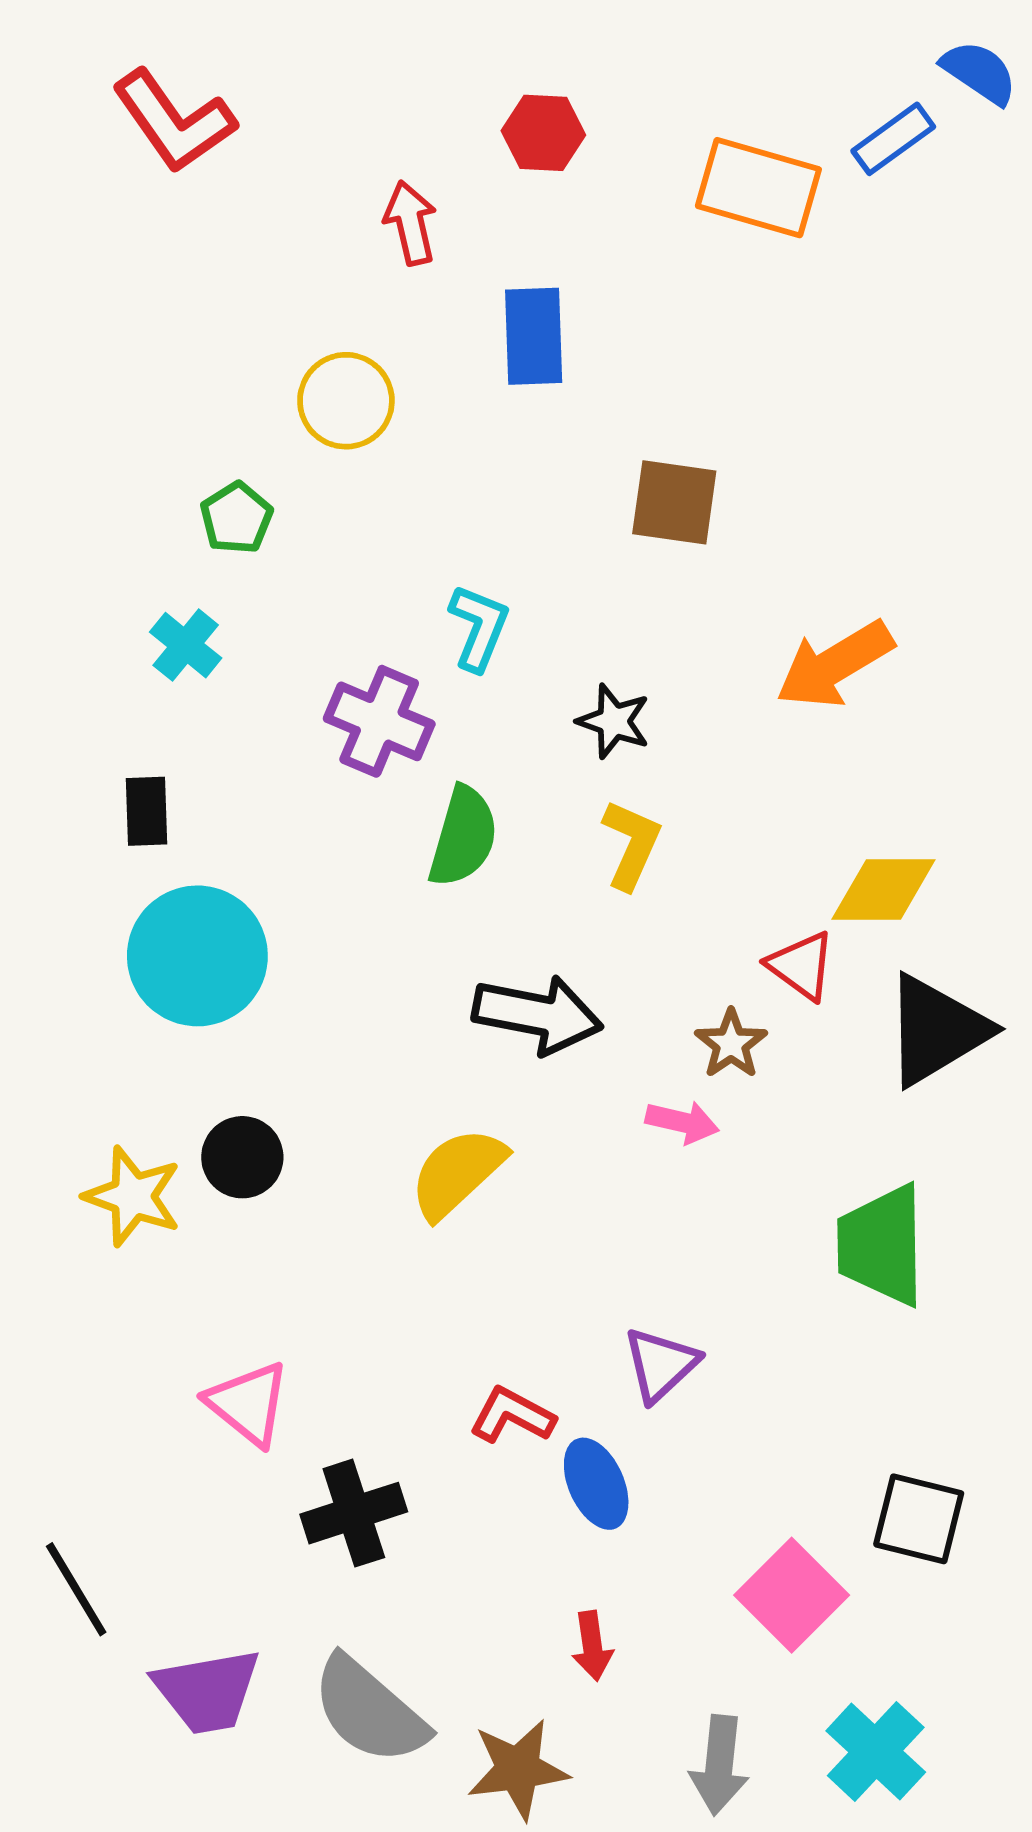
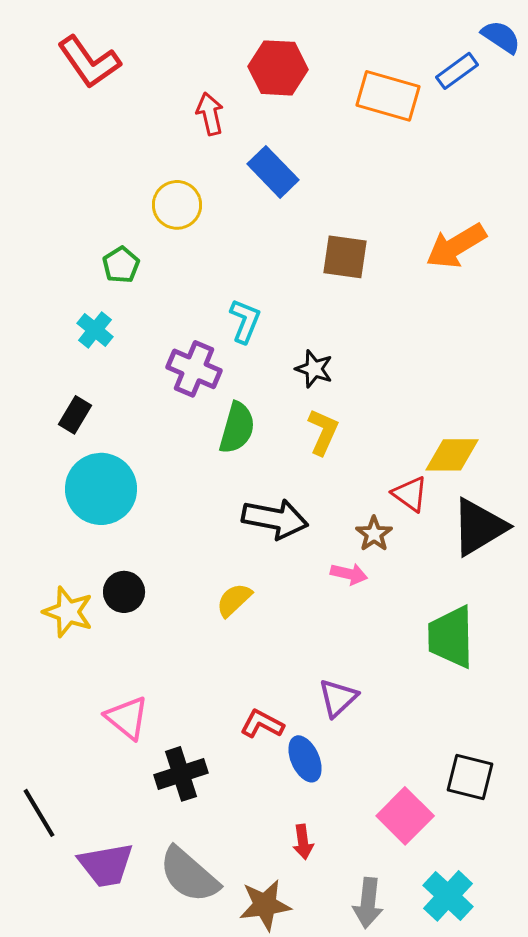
red hexagon: (543, 133) -> (278, 68), size x1.4
blue rectangle: (534, 336) -> (273, 172), turned -42
orange arrow: (835, 665) -> (456, 246), moved
black rectangle: (147, 811) -> (75, 415), turned 33
yellow semicircle: (457, 1173) -> (234, 600), size x0.7

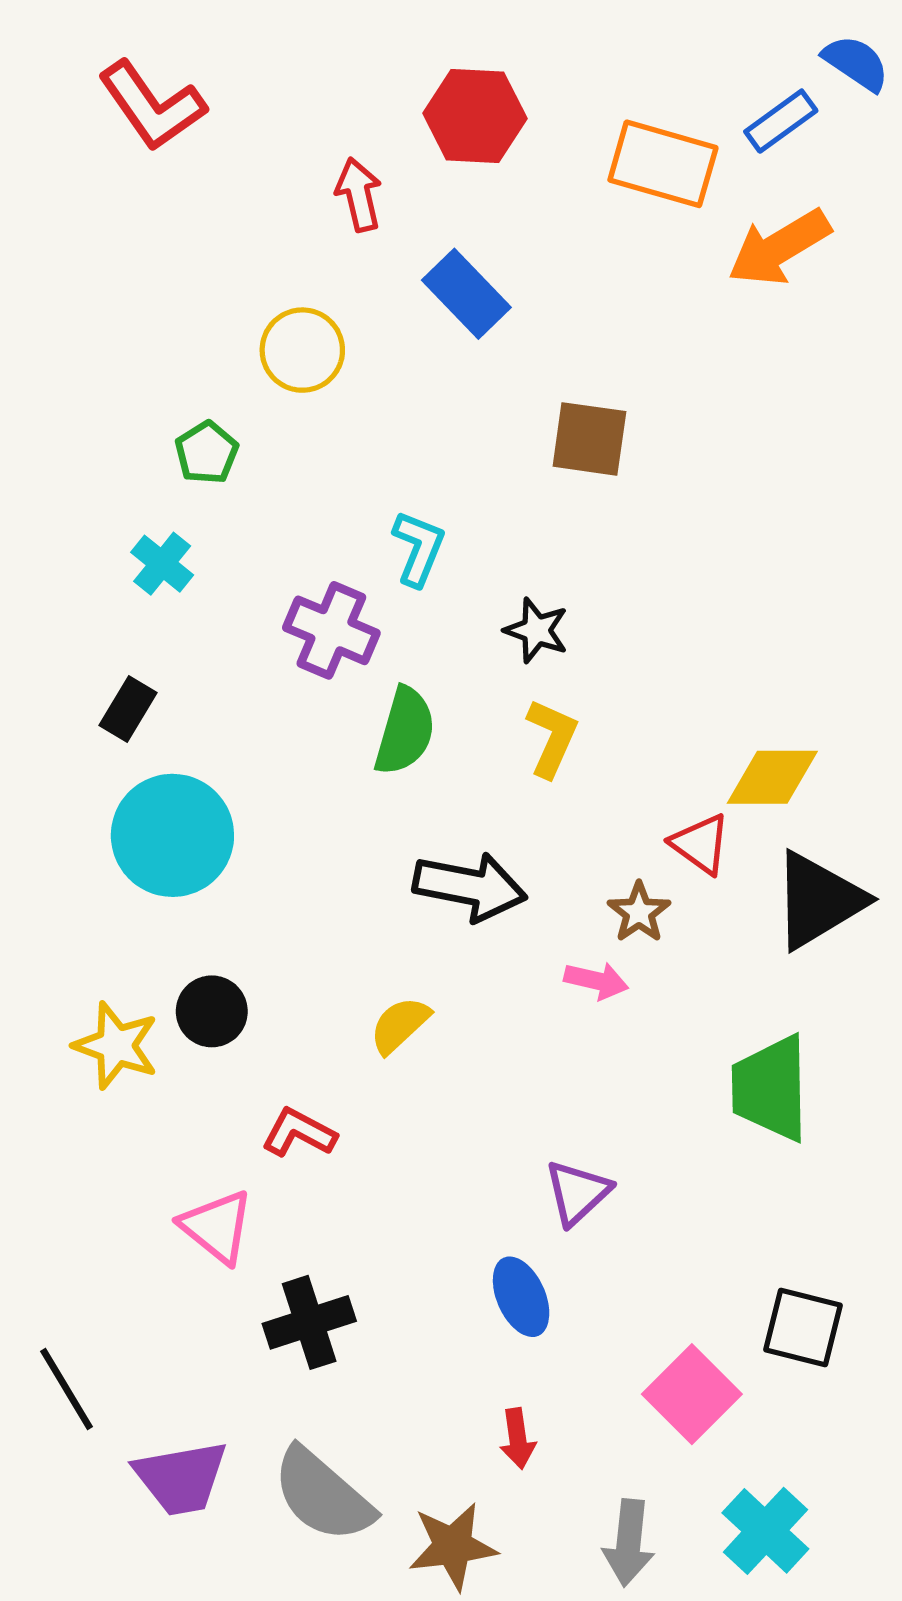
orange arrow: (456, 246) -> (779, 248), moved
red L-shape: (262, 724) -> (299, 1133), moved

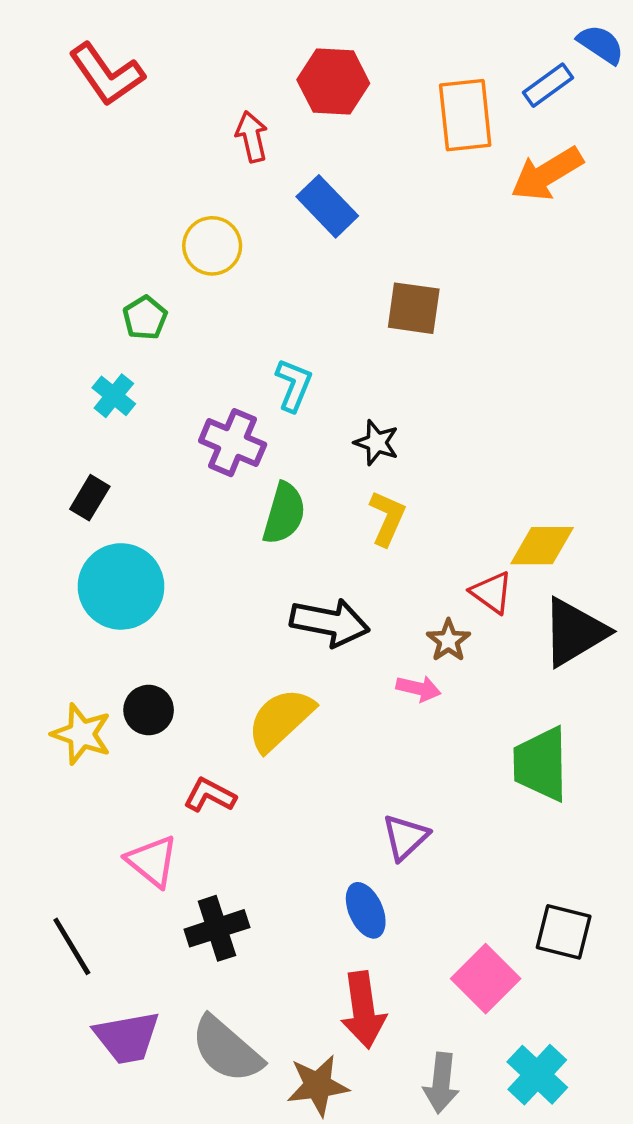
orange rectangle: (663, 164) -> (465, 115), turned 68
yellow semicircle: (400, 1025) -> (281, 720), size x1.6
black line: (67, 1389) -> (72, 946), moved
red arrow: (518, 1439) -> (363, 1010), size x1.8

